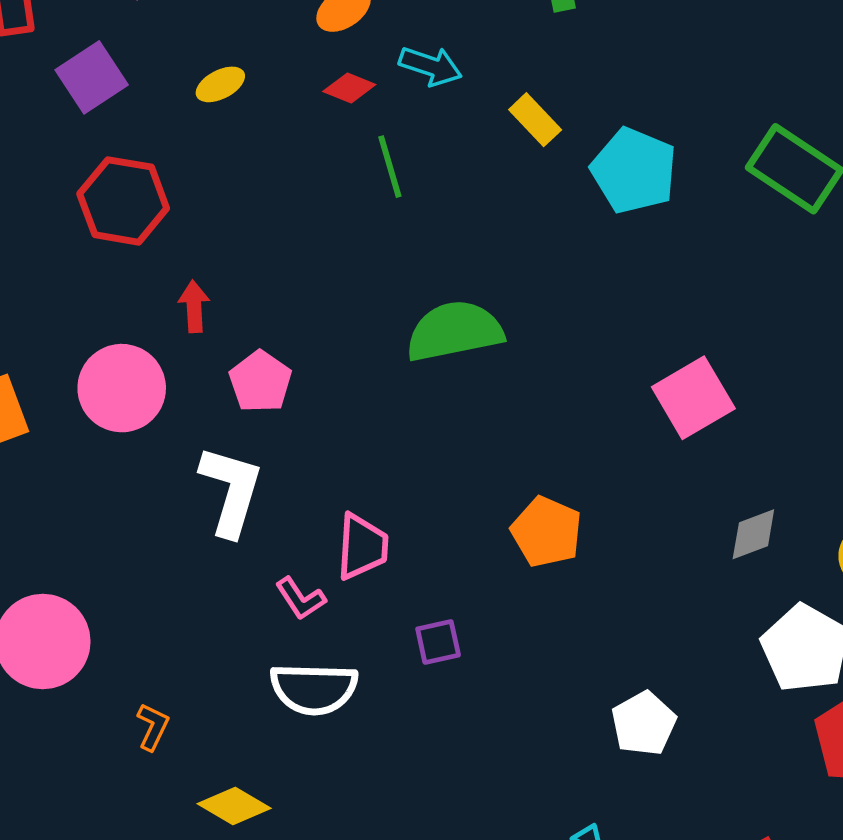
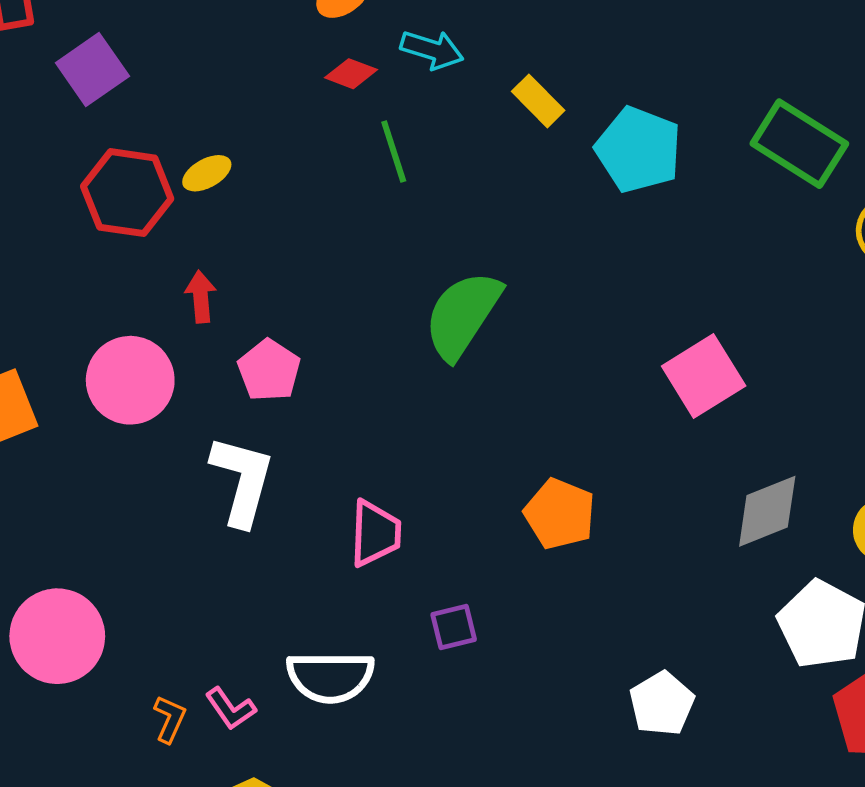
yellow ellipse: (220, 84) -> (207, 173), moved
green semicircle: (455, 331) -> (463, 315), turned -44
gray diamond: (753, 534) -> (767, 511), size x1.4
pink L-shape: (301, 599) -> (231, 709), moved

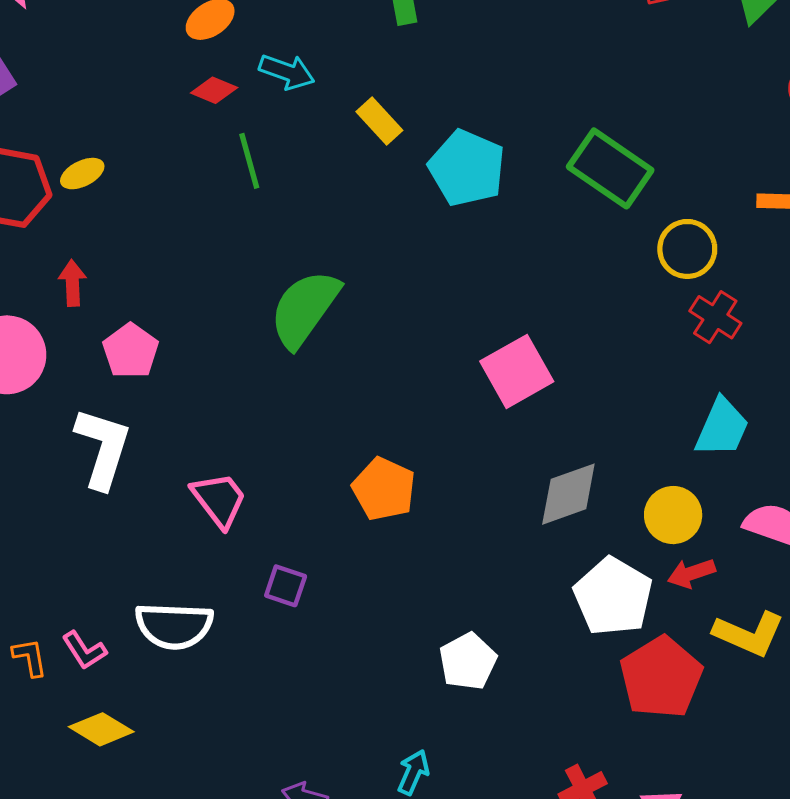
pink trapezoid: (375, 533) -> (219, 500), turned -42
purple square: (454, 627) -> (286, 586), turned 30
orange L-shape: (170, 719) -> (30, 657), turned -36

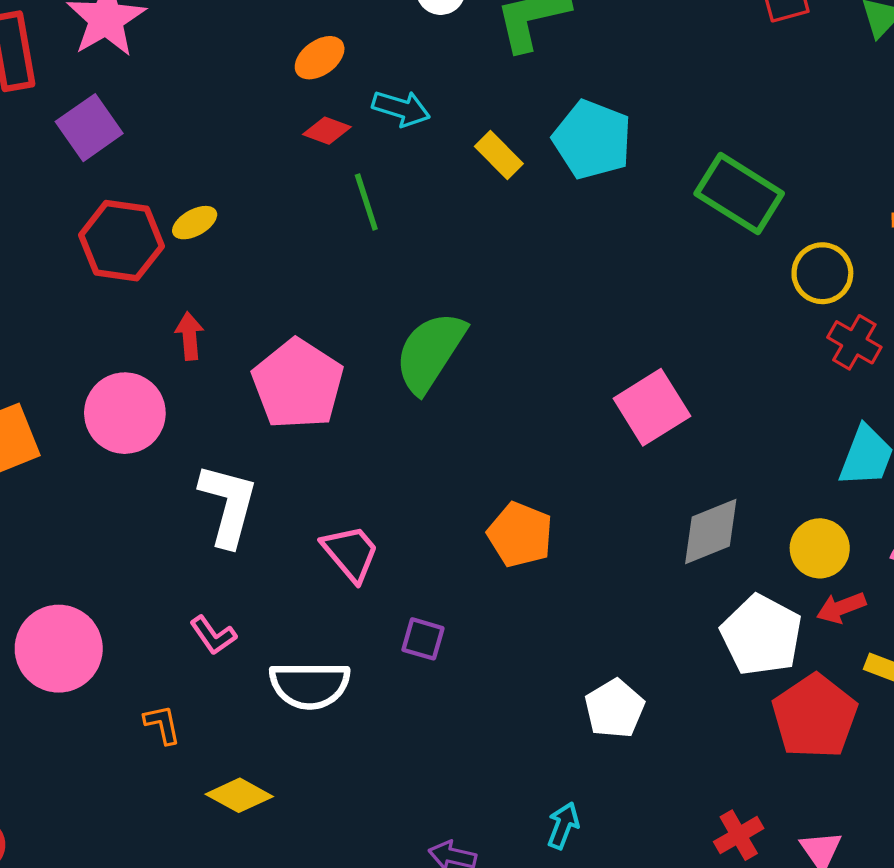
cyan pentagon: (467, 168) -> (592, 140), moved
pink pentagon: (131, 351) -> (298, 384), moved, size x1.6
pink L-shape: (84, 650) -> (213, 635), moved

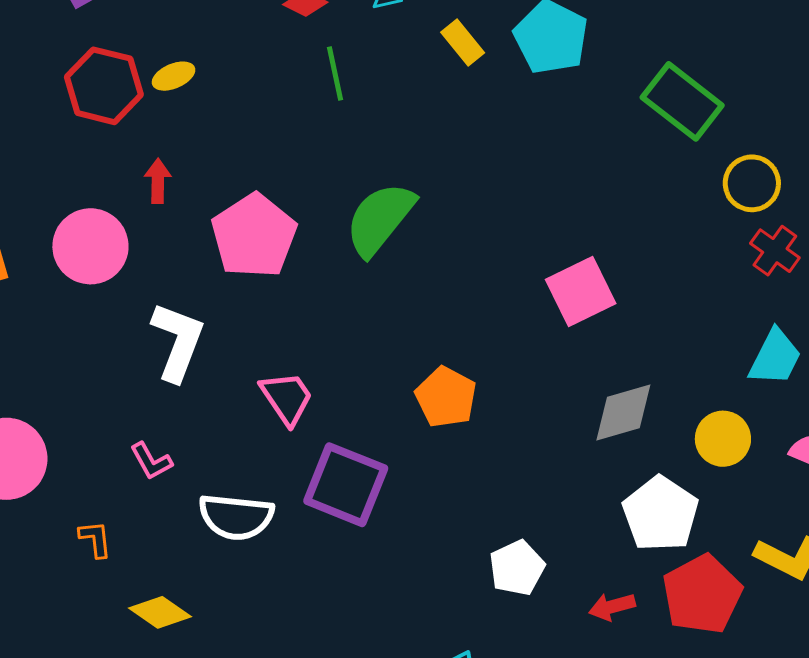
red arrow: (841, 608) -> (612, 607), moved
purple square: (423, 639) -> (346, 485), size x2.0

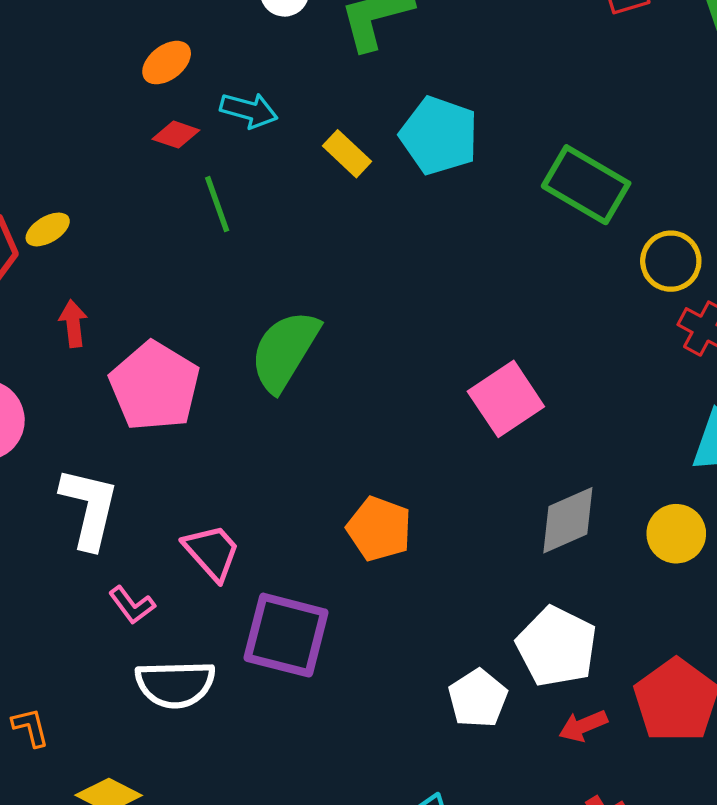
red arrow: (158, 181) -> (73, 324), moved
pink L-shape: (151, 461) -> (132, 605), moved
white pentagon: (660, 514) -> (557, 647), moved

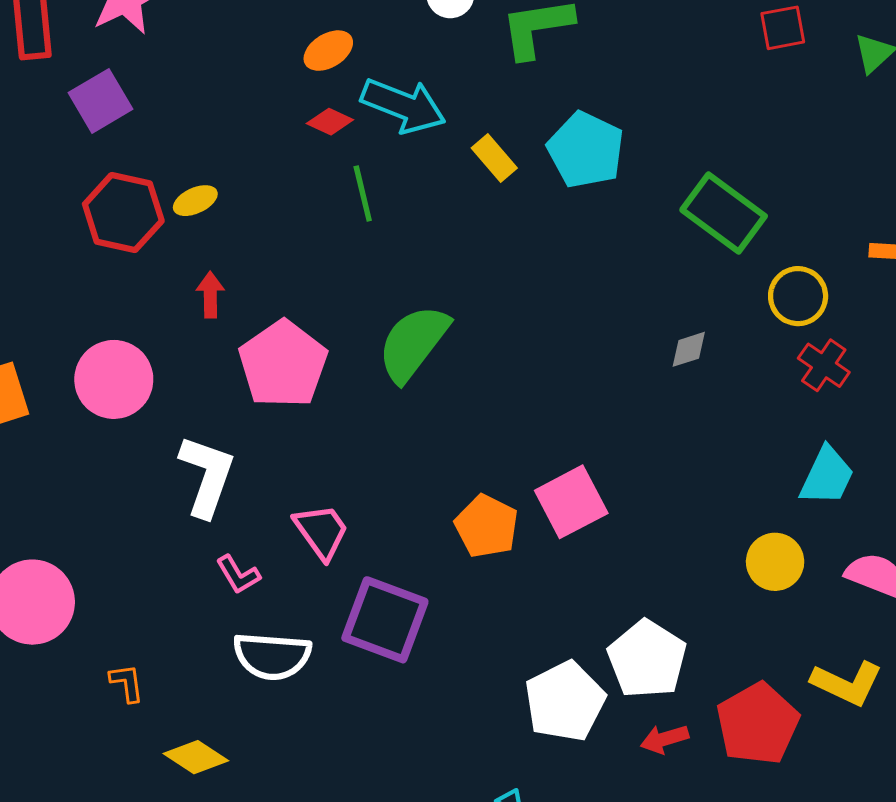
cyan arrow: (249, 110) -> (403, 106), size x1.5
pink square: (506, 399) -> (571, 502), moved
gray diamond: (568, 520) -> (689, 349), moved, size x0.6
white pentagon: (478, 698) -> (565, 701), size x1.4

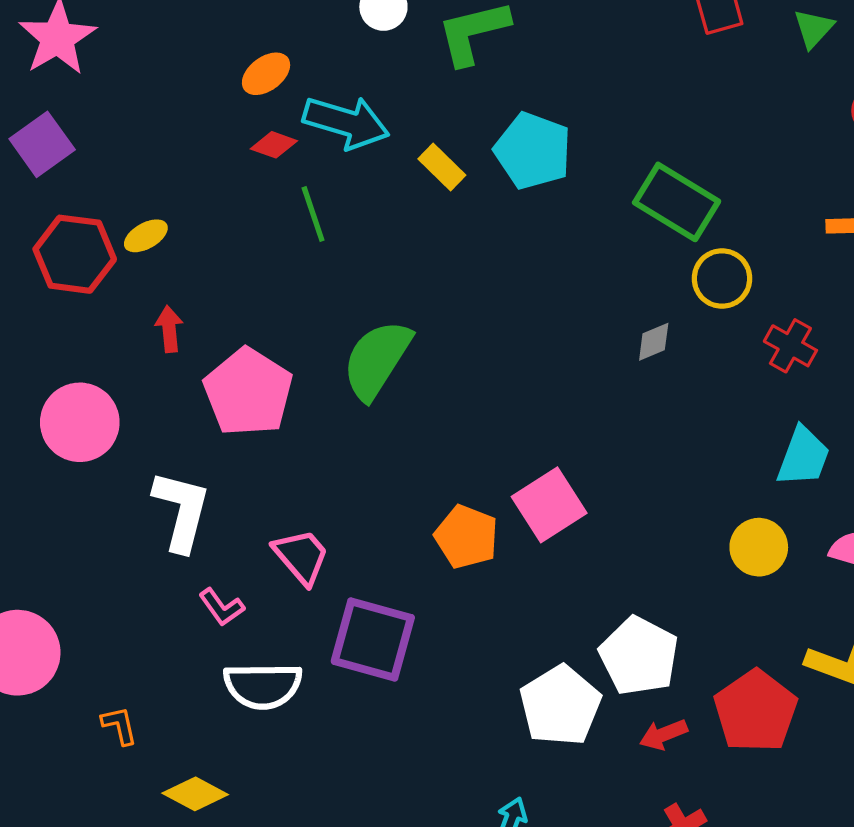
yellow circle: (798, 296) -> (722, 279), moved

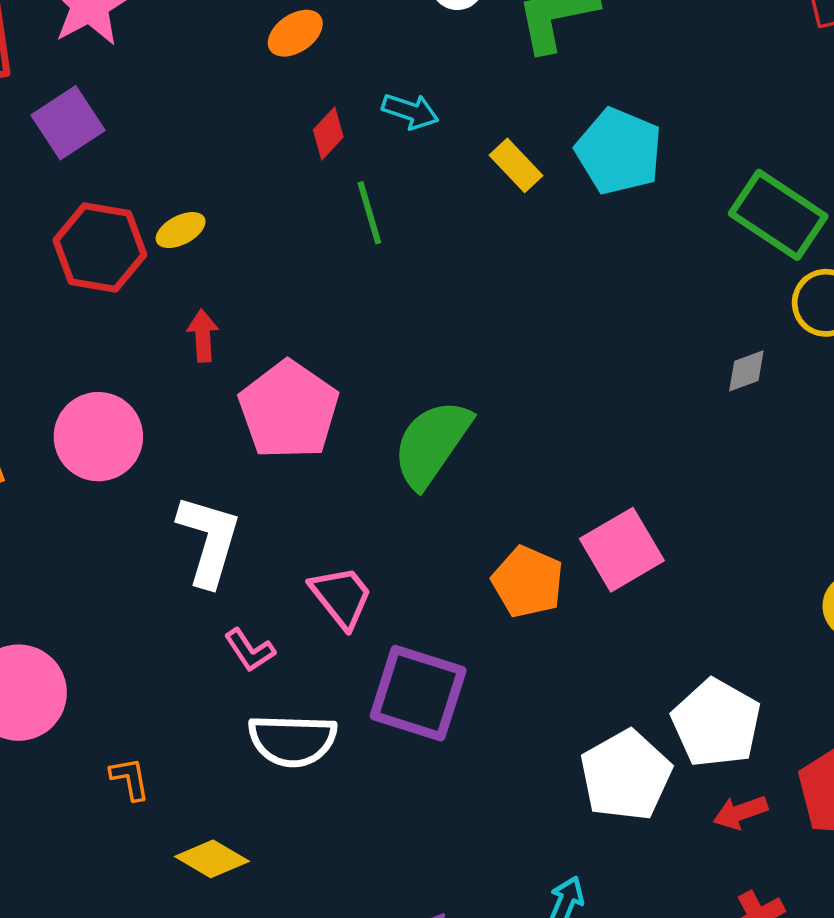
orange ellipse: (266, 74) -> (295, 33), moved
cyan arrow: (346, 122) -> (410, 111), size x0.6
red diamond: (274, 145) -> (328, 133), turned -69
green semicircle: (377, 360) -> (432, 444), moved

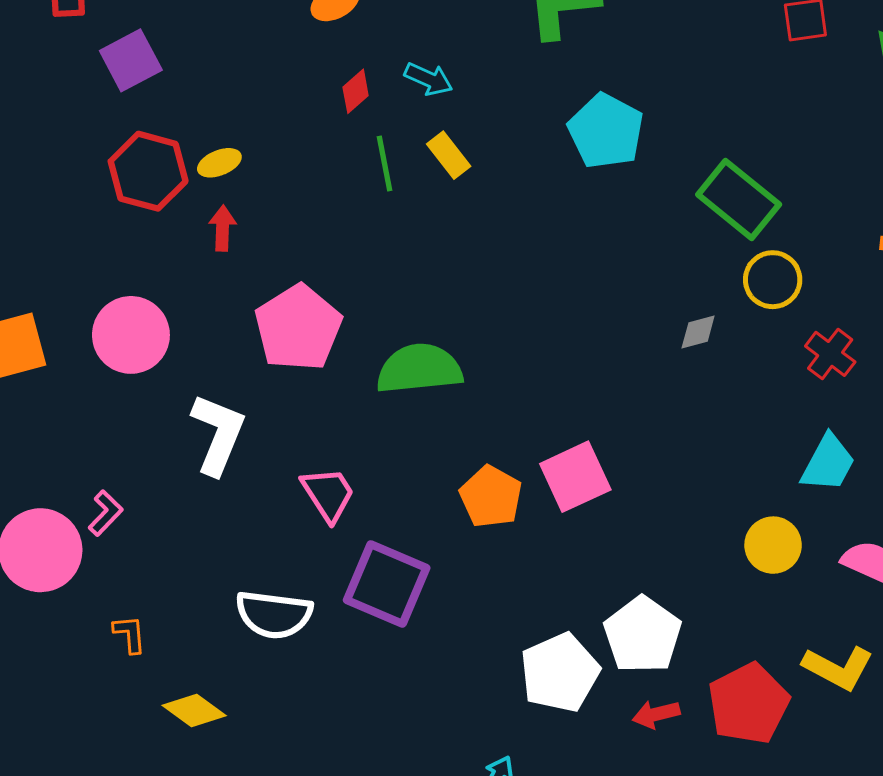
yellow rectangle: (516, 165) -> (449, 155), moved
red arrow: (203, 336) -> (222, 228), moved
green semicircle: (432, 444) -> (419, 369), turned 44
pink L-shape: (250, 650) -> (106, 513), moved, turned -108

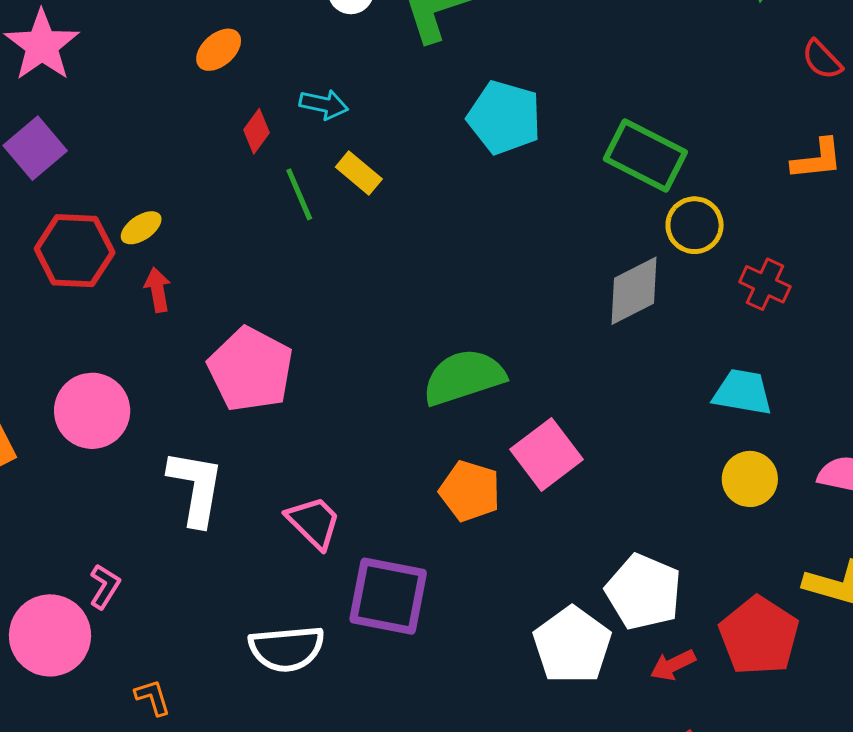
gray diamond: (698, 332) -> (634, 291), size x1.8
green semicircle: (419, 369) -> (464, 377), moved
cyan trapezoid: (828, 463) -> (743, 392), moved, turned -96

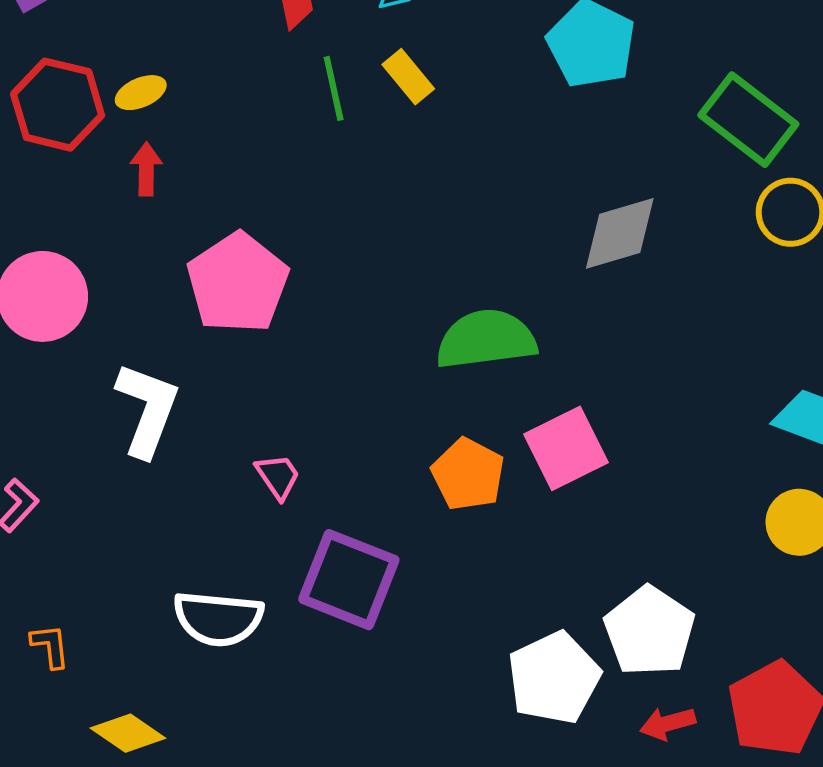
gray diamond: (634, 291) -> (620, 233), moved
pink trapezoid: (314, 522) -> (278, 476), size x0.7

